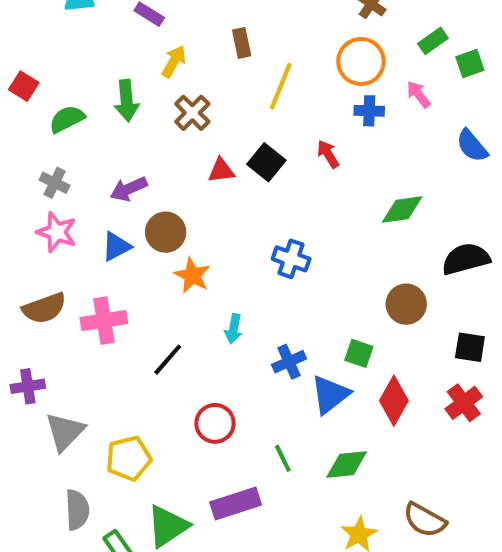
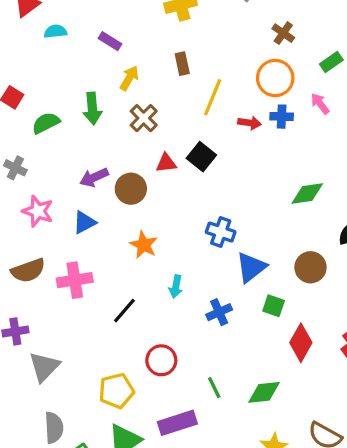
red arrow: (328, 154) -> (250, 123), moved, turned 130
gray cross: (55, 183) -> (15, 168), moved
brown circle: (166, 232) -> (131, 189), moved
blue triangle: (330, 395) -> (251, 267), moved
yellow pentagon: (129, 458) -> (116, 391), moved

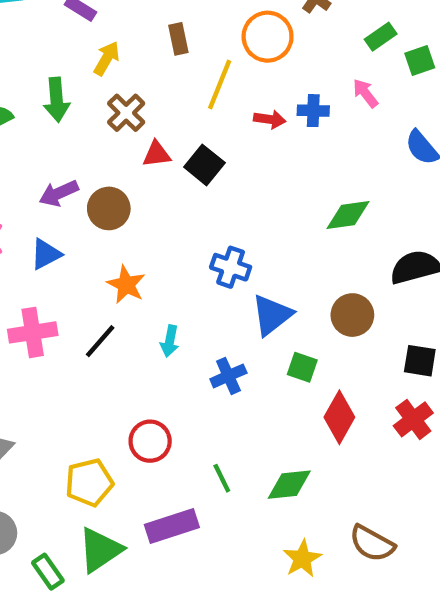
orange circle: (275, 78) -> (268, 37), moved
red triangle: (166, 163) -> (157, 154), moved
black line: (124, 311) -> (100, 341), moved

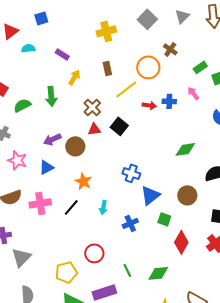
yellow line: (220, 84) -> (126, 89), turned 30
brown cross: (126, 113) -> (92, 107), moved
red triangle: (157, 154) -> (94, 129), moved

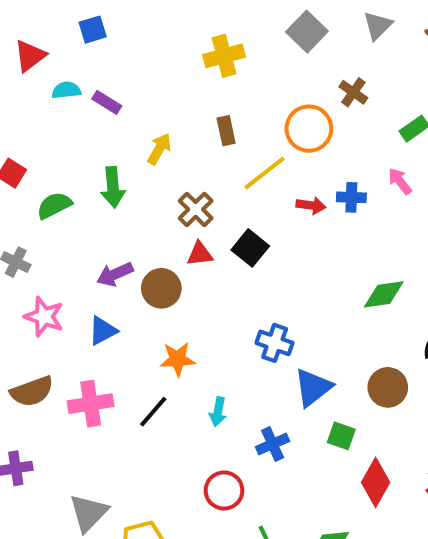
purple rectangle: (62, 54) -> (107, 102), moved
orange star: (83, 181) -> (178, 359), turned -30
red circle: (94, 253) -> (224, 490), moved
gray triangle: (21, 257) -> (89, 513), moved

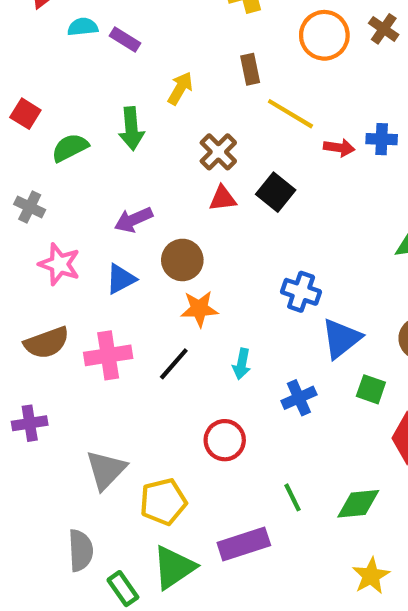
orange circle: (309, 129) -> (324, 35), moved
yellow line: (264, 173) -> (290, 114), turned 69
brown circle: (161, 288) -> (182, 260), moved
red circle: (224, 490) -> (225, 440), moved

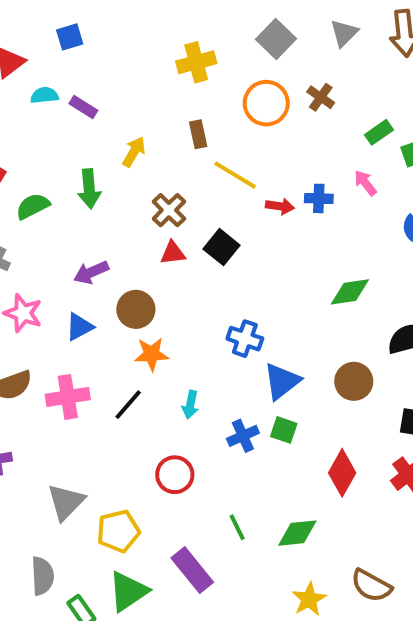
green square: (371, 389) -> (284, 430), moved
purple rectangle: (244, 544) -> (192, 570), turned 69

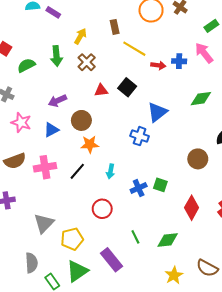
pink arrow: (365, 183) -> (204, 53), size x1.5
brown cross: (169, 210) -> (87, 62), moved
green diamond: (350, 292) -> (201, 99), moved
blue triangle: (282, 381) -> (157, 112), moved

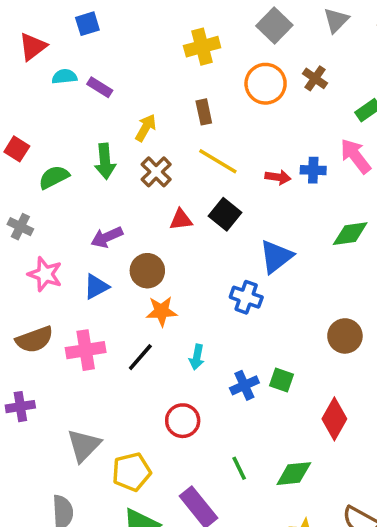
yellow line: (134, 49) -> (218, 161), moved

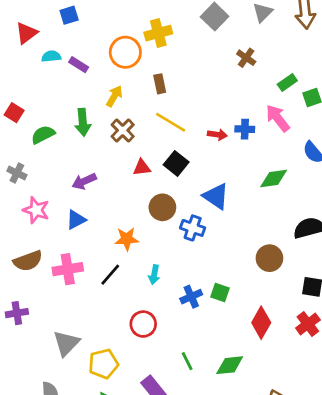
orange circle: (266, 84) -> (125, 52), moved
blue triangle: (276, 257) -> (216, 196), turned -48
brown circle: (147, 271) -> (162, 207), moved

